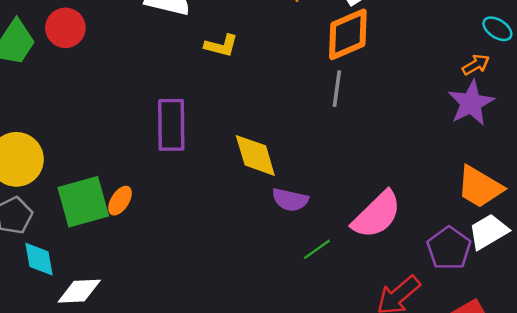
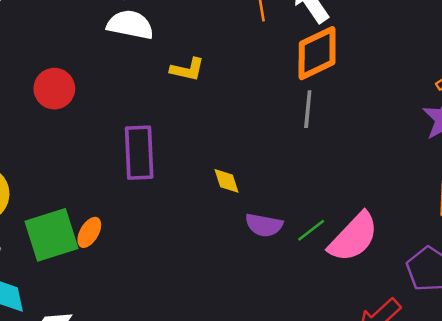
red circle: (65, 28) -> (54, 89), moved
yellow diamond: (255, 155) -> (227, 181), size x0.6
green line: (317, 249) -> (311, 230), moved

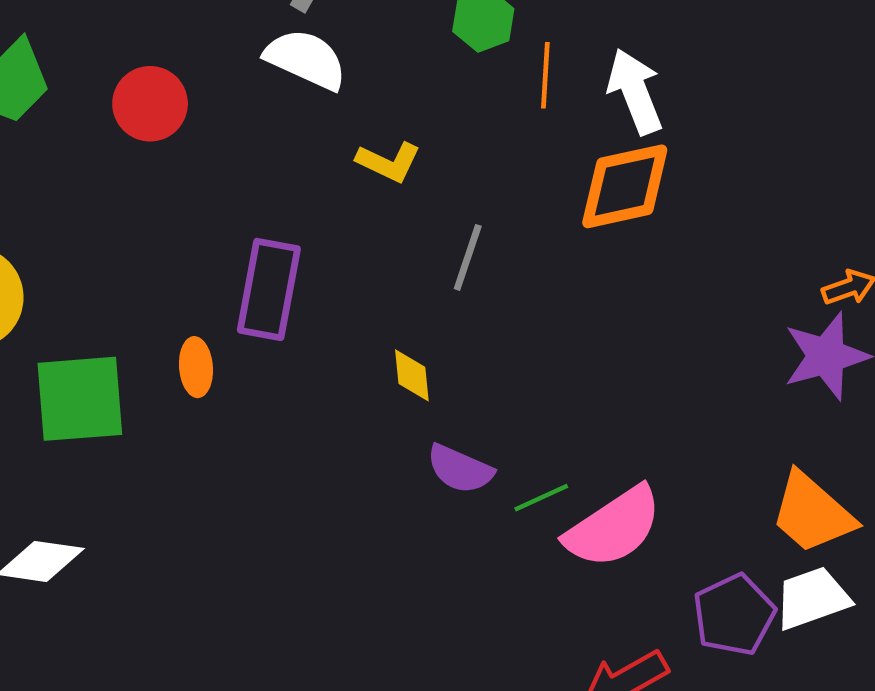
red circle: (54, 89) -> (150, 104), moved
gray line: (308, 109) -> (468, 257), moved
orange ellipse: (89, 232) -> (196, 367), moved, turned -48

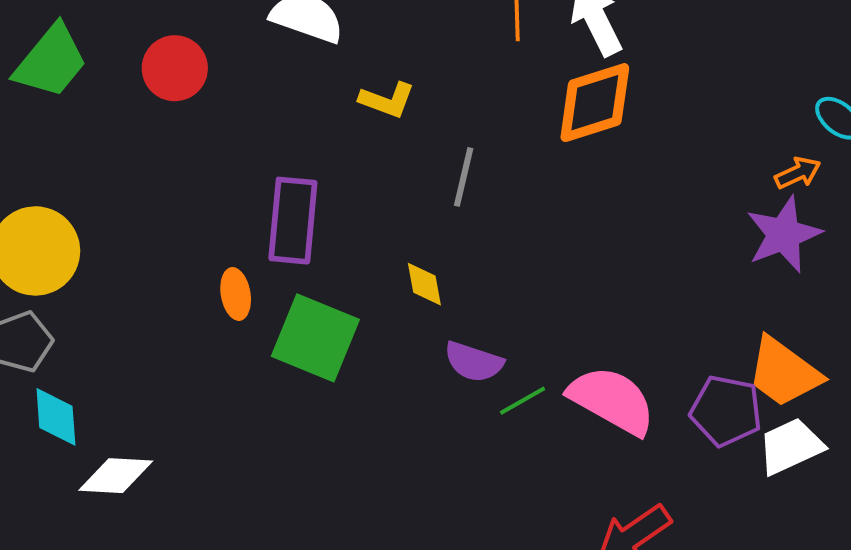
green square: (80, 399) -> (315, 338), moved, turned 32
green line: (541, 498) -> (523, 401), moved
pink semicircle: (613, 527) -> (612, 400), turned -112
purple pentagon: (734, 615) -> (726, 411), moved, turned -30

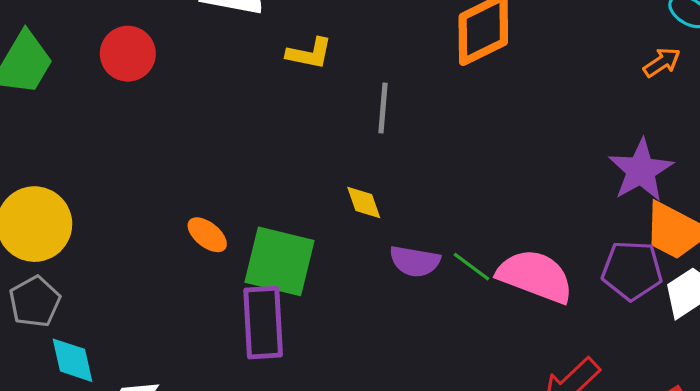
purple rectangle: (293, 221) -> (263, 323), moved
purple star: (784, 234) -> (641, 170), moved
orange ellipse: (236, 294) -> (207, 235), turned -33
green line: (523, 401) -> (472, 267), moved, turned 75

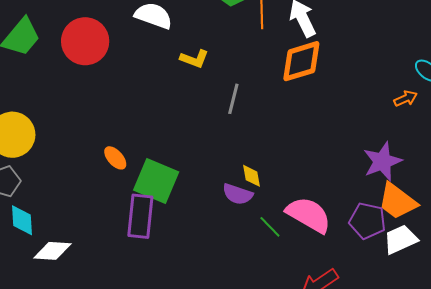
red circle: (128, 54) -> (85, 41), size x1.4
yellow diamond: (364, 203) -> (252, 176), moved
green line: (472, 267) -> (270, 227), moved

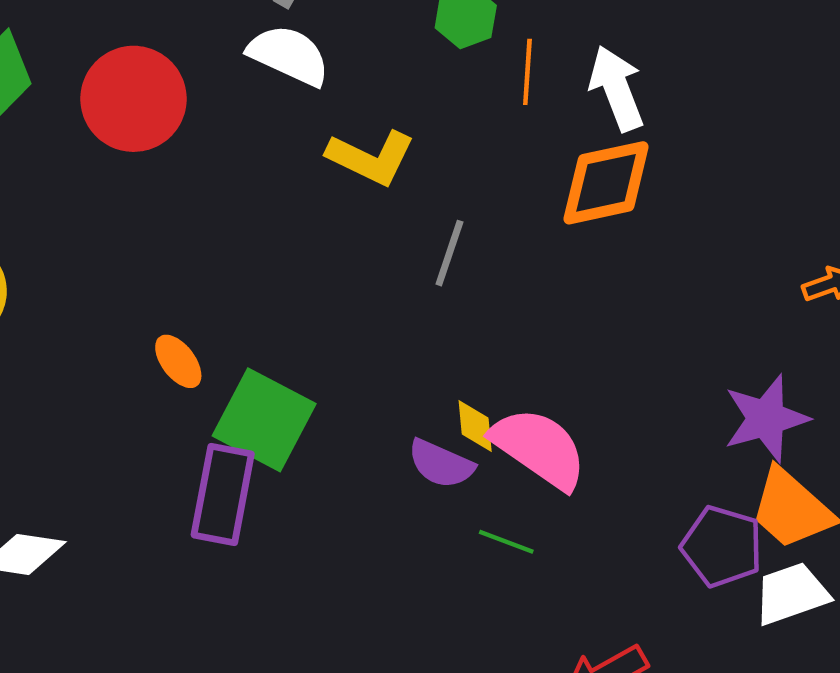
yellow L-shape: (194, 59) -> (371, 158), size x1.4
pink semicircle: (309, 215) -> (539, 448), moved
green line: (270, 227) -> (506, 542), turned -30

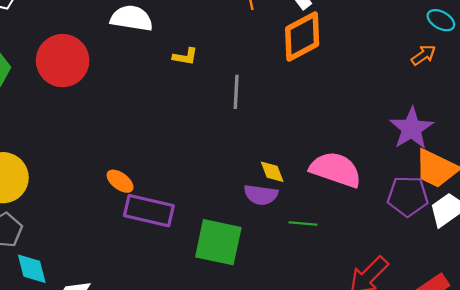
yellow L-shape: (371, 158) -> (185, 57), size x0.6
green square: (264, 420) -> (218, 242), moved
pink semicircle: (539, 448) -> (336, 170), moved
purple rectangle: (223, 495) -> (149, 211), moved, turned -72

